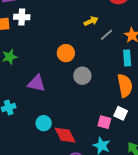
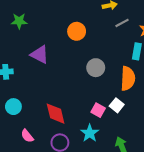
gray circle: (82, 76) -> (96, 68), moved
cyan circle: (44, 123) -> (13, 107), moved

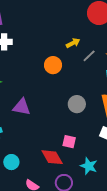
orange circle: (77, 31) -> (53, 65), moved
pink square: (98, 110) -> (69, 142), moved

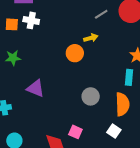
yellow arrow: (73, 43) -> (91, 38), moved
gray line: (89, 56) -> (101, 14), moved

